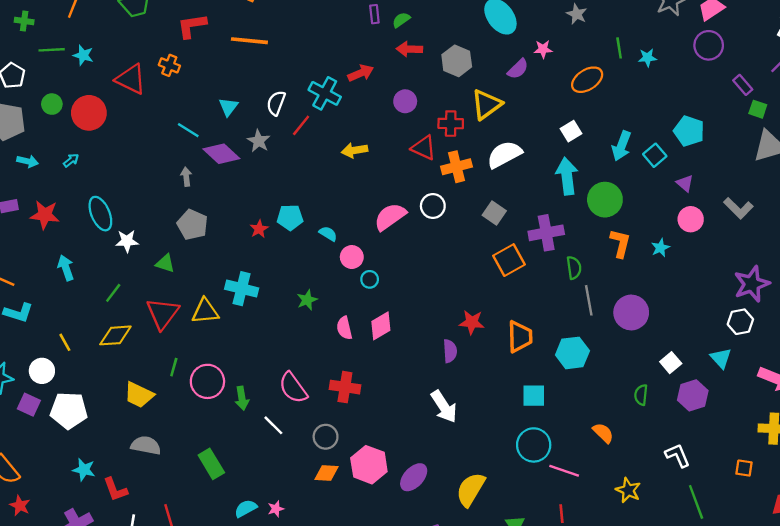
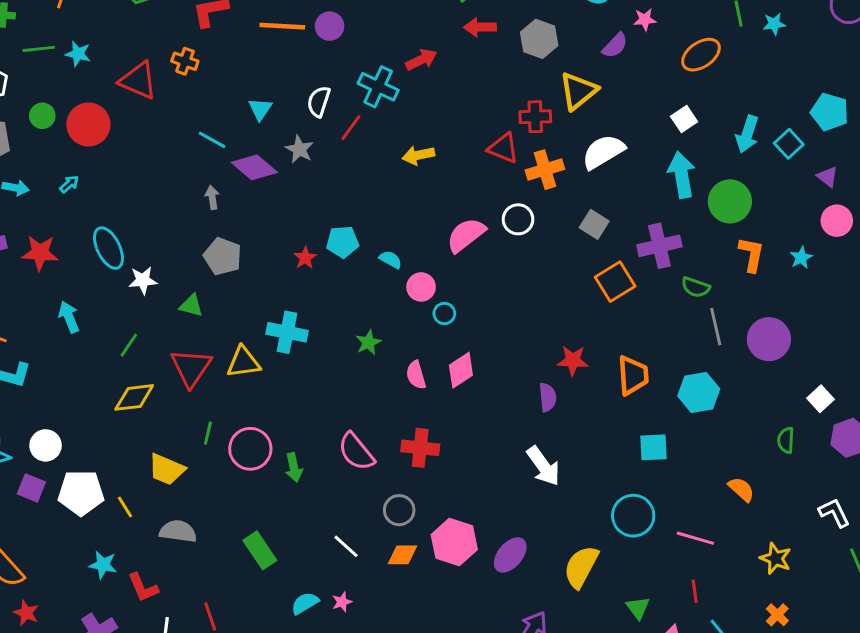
purple circle: (405, 101) -> (330, 26), moved
green semicircle: (574, 268) -> (696, 287), turned 120
yellow line: (65, 342) -> (125, 507), moved
white line: (273, 425) -> (346, 546), moved
cyan circle: (534, 445) -> (633, 516), moved

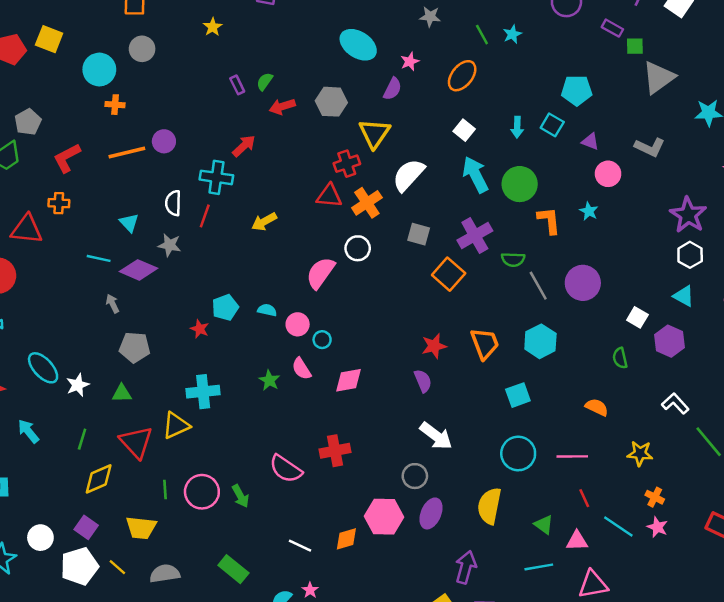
cyan arrow: (747, 134) -> (517, 127), size x0.7
pink diamond: (461, 370) -> (349, 380), turned 40
pink semicircle: (416, 375) -> (301, 369), moved
purple square: (31, 488) -> (86, 527), moved, turned 30
gray circle: (399, 510) -> (415, 476), moved

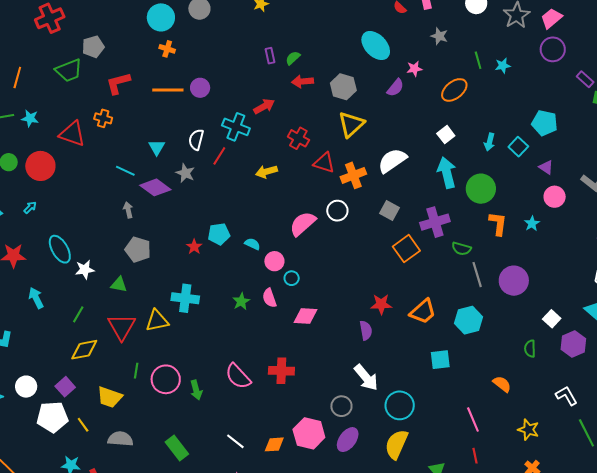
yellow triangle: (375, 133) -> (351, 124), moved
red cross: (347, 164) -> (298, 138), moved, turned 35
orange trapezoid: (485, 343) -> (423, 312), turned 56
cyan circle: (518, 453) -> (400, 405), moved
pink line: (572, 456) -> (473, 420), turned 55

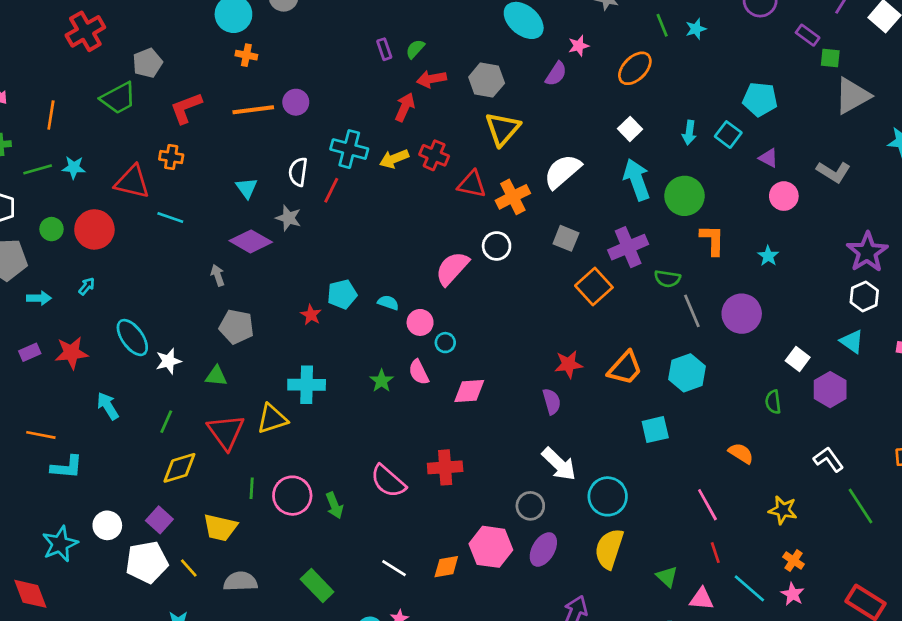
red arrow: (264, 106) -> (405, 107), moved, turned -30
cyan line: (125, 171) -> (170, 217), moved
yellow arrow: (266, 172) -> (394, 159), moved
cyan star: (532, 224) -> (768, 256), moved

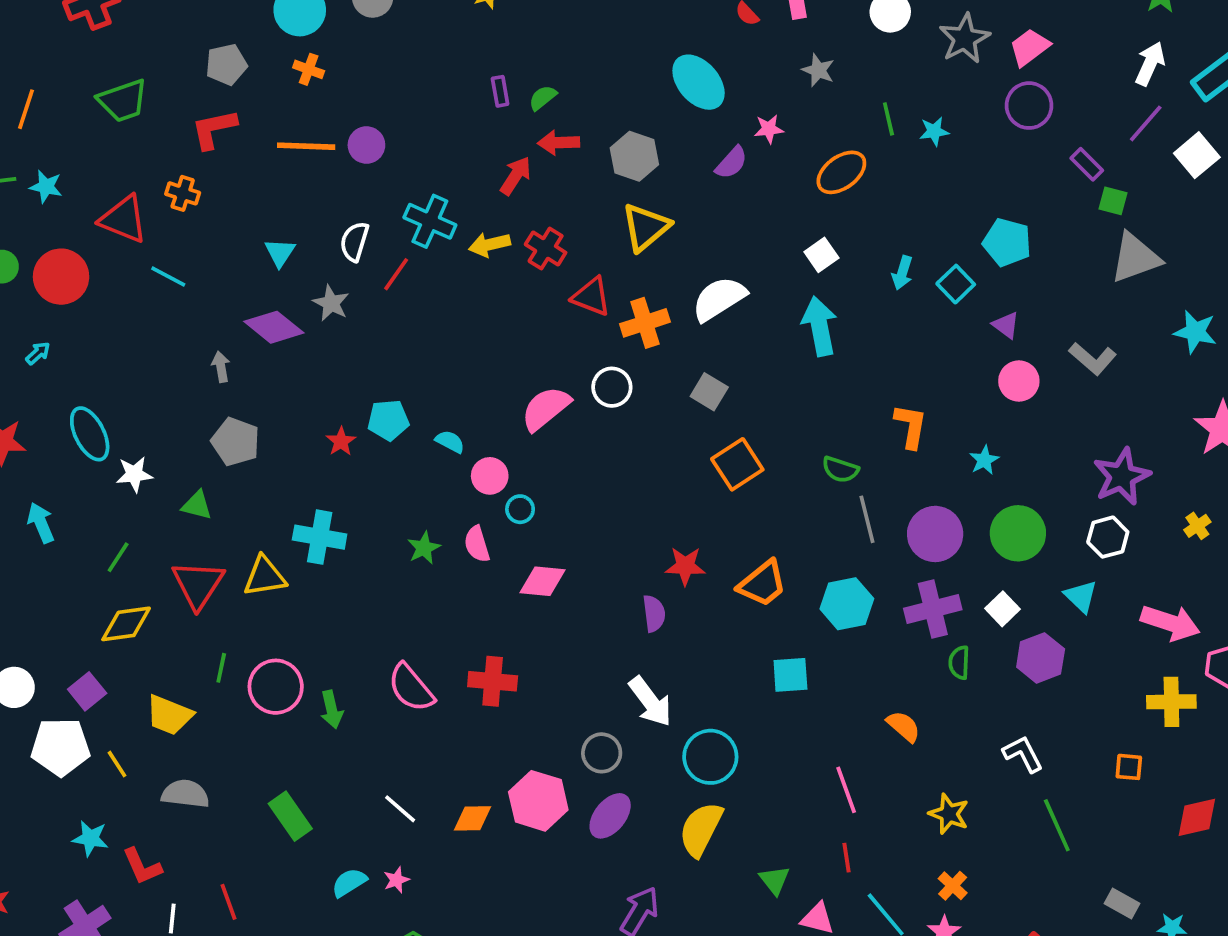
gray pentagon: (147, 63) -> (226, 64), moved
green circle: (685, 196) -> (1018, 533), moved
purple cross: (628, 247) -> (933, 609), moved

